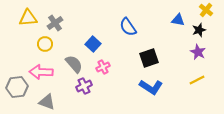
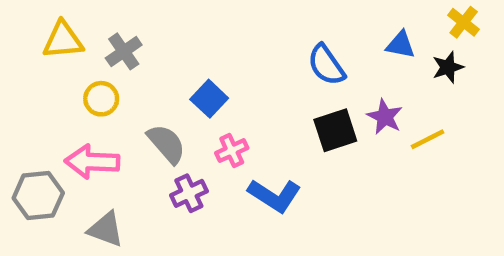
blue semicircle: (128, 27) -> (326, 65), moved
purple star: (198, 52) -> (385, 117), moved
yellow line: (197, 80) -> (428, 139), moved
blue L-shape: (151, 87) -> (275, 196), moved

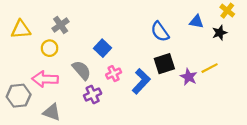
yellow triangle: (63, 40) -> (21, 29), moved
purple star: (385, 117) -> (189, 77), moved
blue L-shape: (275, 196) -> (141, 81), moved, turned -80

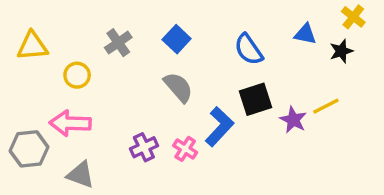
gray cross: (61, 25) -> (118, 43), moved
blue square: (103, 48) -> (177, 39), moved
gray semicircle: (82, 70) -> (178, 87), moved
pink cross: (114, 74) -> (185, 149), moved, turned -32

